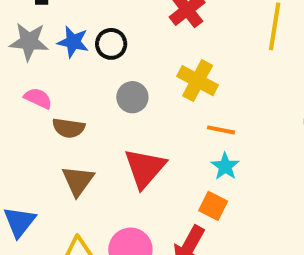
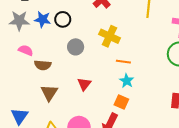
red triangle: (145, 168) -> (84, 84), size x0.6

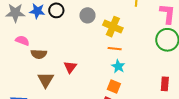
yellow cross: (109, 36) -> (113, 27), moved
gray circle: (76, 47) -> (87, 15), moved
red triangle: (84, 84) -> (70, 67), moved

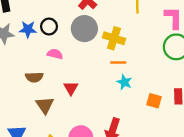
gray circle: (87, 15) -> (84, 29), size x1.5
pink semicircle: (22, 41) -> (55, 54), moved
orange square: (114, 87) -> (154, 101), moved

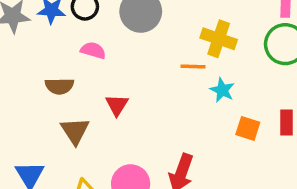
yellow cross: (114, 38) -> (219, 39), moved
cyan star: (124, 82) -> (222, 90), moved

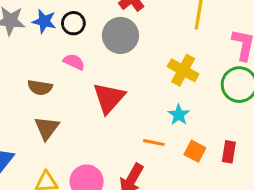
orange line: (193, 66) -> (154, 142), moved
red triangle: (117, 105) -> (109, 98), moved, size x1.6

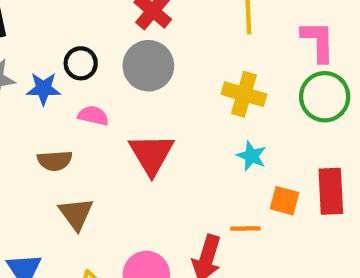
blue star: (44, 21) -> (43, 89), moved
orange line: (154, 142) -> (245, 228), moved
red rectangle: (229, 152) -> (331, 191), size x1.5

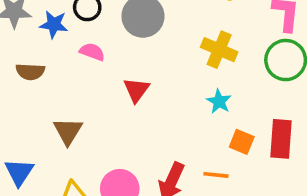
red triangle: (151, 154) -> (136, 90), size x0.7
brown semicircle: (55, 161) -> (30, 72), moved
orange line: (245, 228) -> (216, 175), moved

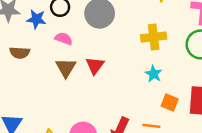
yellow cross: (219, 50) -> (154, 37), turned -30
brown triangle: (68, 131) -> (66, 68), moved

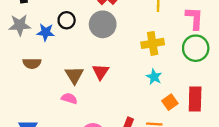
pink semicircle: (64, 39) -> (69, 98), moved
orange square: (170, 102) -> (170, 102), turned 35

